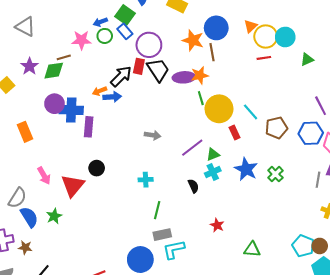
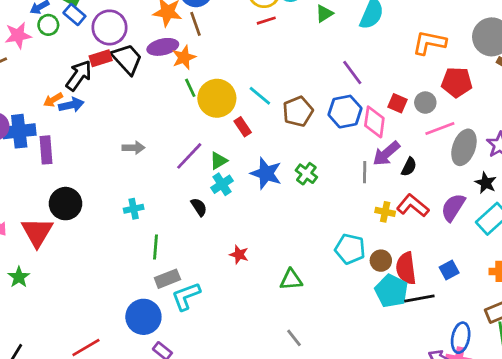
red rectangle: (139, 66) -> (101, 58), turned 70
purple ellipse: (184, 77) -> (163, 47), moved
black circle: (97, 168) -> (66, 204), size x1.5
cyan pentagon: (303, 246) -> (350, 249), moved

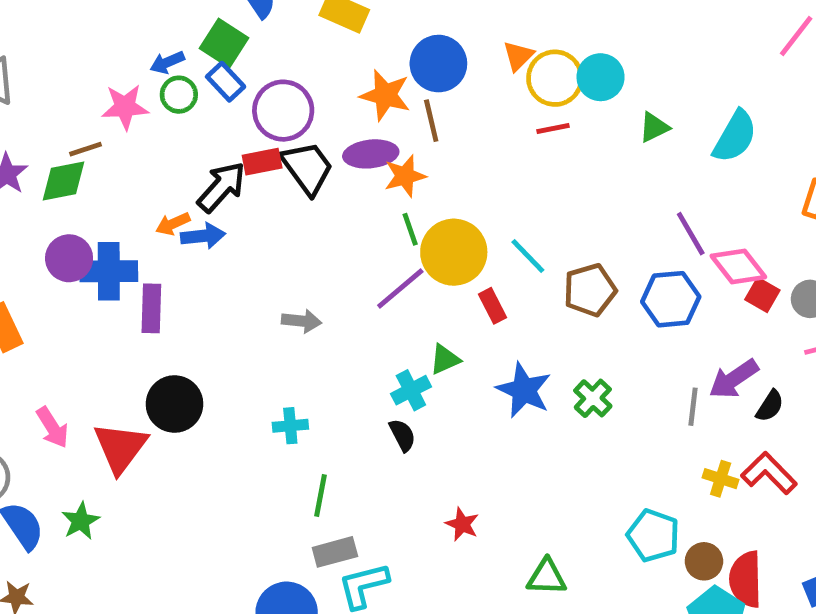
pink diamond: (374, 122) -> (738, 266), moved, turned -52
purple line: (189, 156) -> (400, 288), moved
cyan cross: (222, 184) -> (411, 390), moved

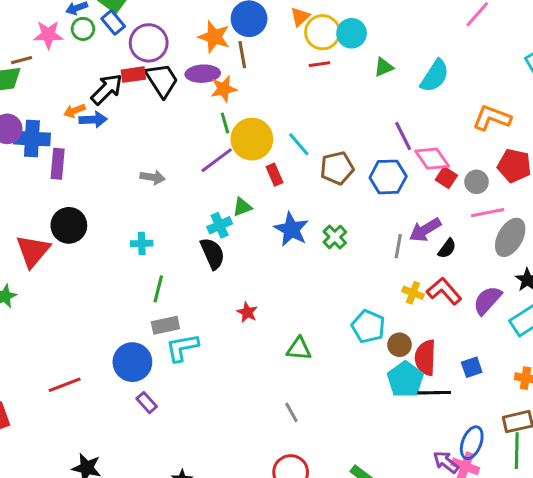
black semicircle: (402, 435) -> (213, 253), size x1.5

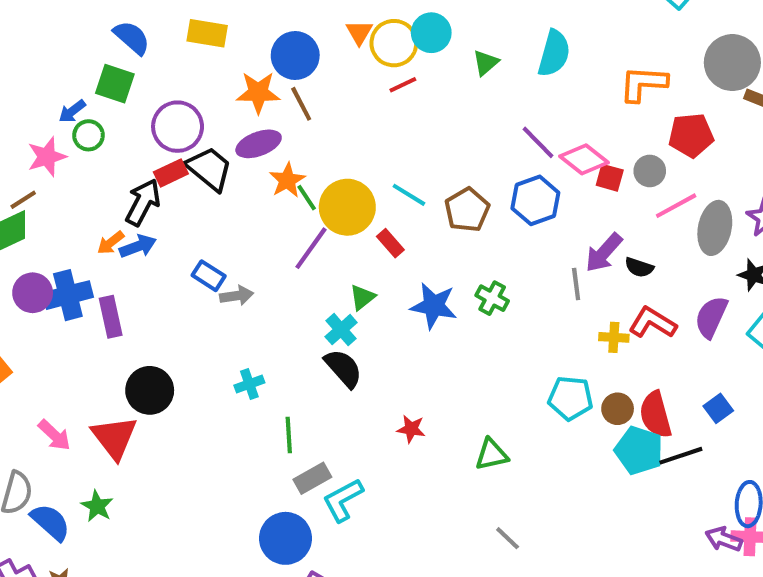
blue rectangle: (113, 22) -> (209, 276), moved
orange star: (224, 89) -> (287, 180), moved
black semicircle: (447, 248) -> (639, 267), turned 90

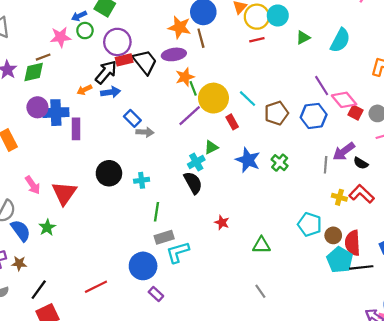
purple circle: (178, 127) -> (117, 42), moved
blue arrow: (138, 246) -> (111, 92), moved
black circle: (150, 390) -> (109, 173), moved

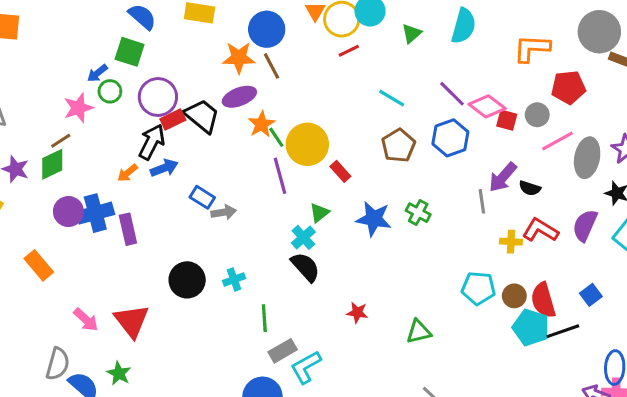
cyan line: (247, 99) -> (392, 98), moved
purple line: (190, 116) -> (280, 176), turned -50

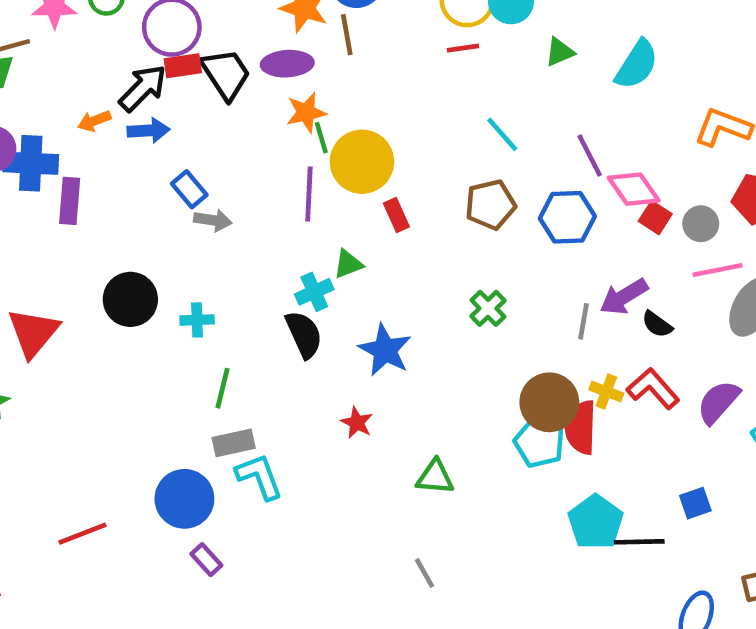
blue star: (374, 219) -> (385, 350), moved
brown circle: (514, 296) -> (549, 402), moved, size x1.6
red semicircle: (543, 300) -> (581, 427), moved
cyan L-shape: (306, 367) -> (259, 477), turned 81

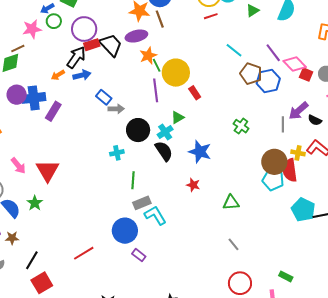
purple rectangle: (70, 201) -> (53, 111), turned 36
brown pentagon: (490, 205) -> (251, 74), moved, turned -30
black circle: (130, 299) -> (138, 130), moved

